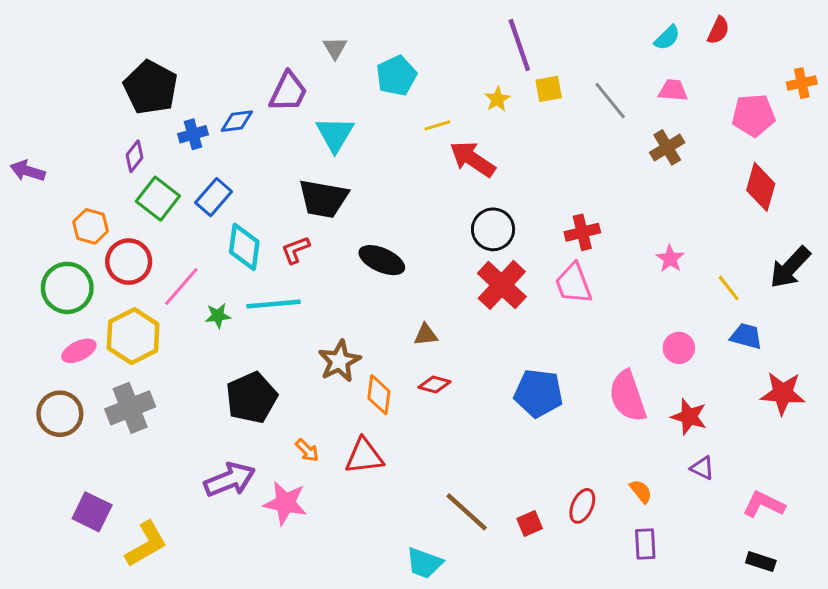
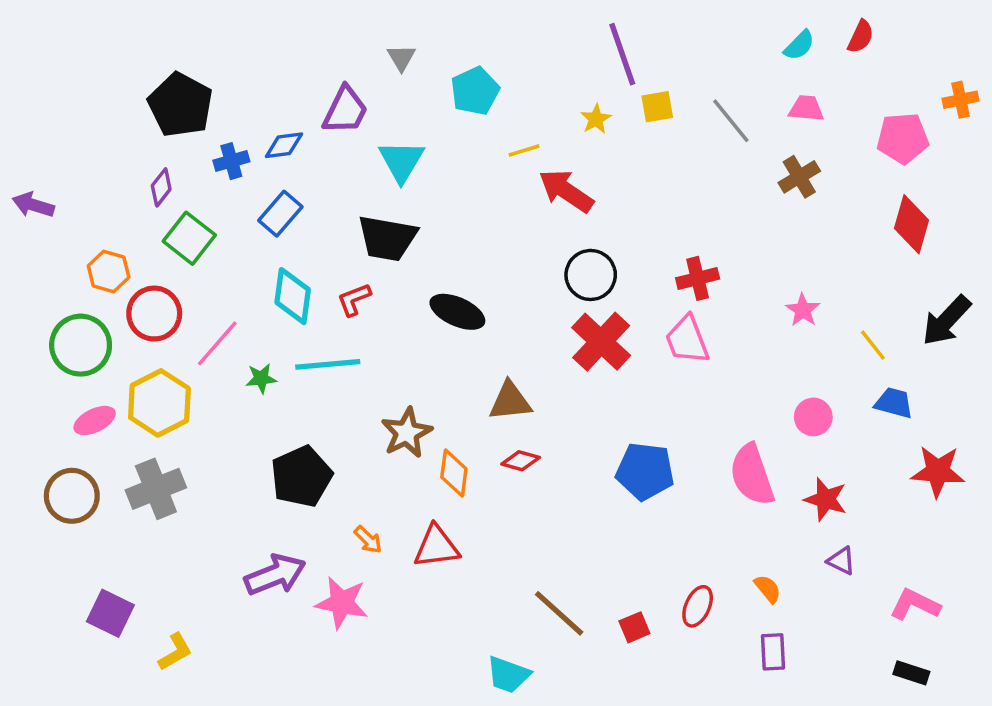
blue rectangle: (214, 197) -> (280, 214), moved
brown triangle: (426, 335) -> (510, 401), size x1.5
yellow L-shape: (146, 544) -> (175, 652), size x0.7

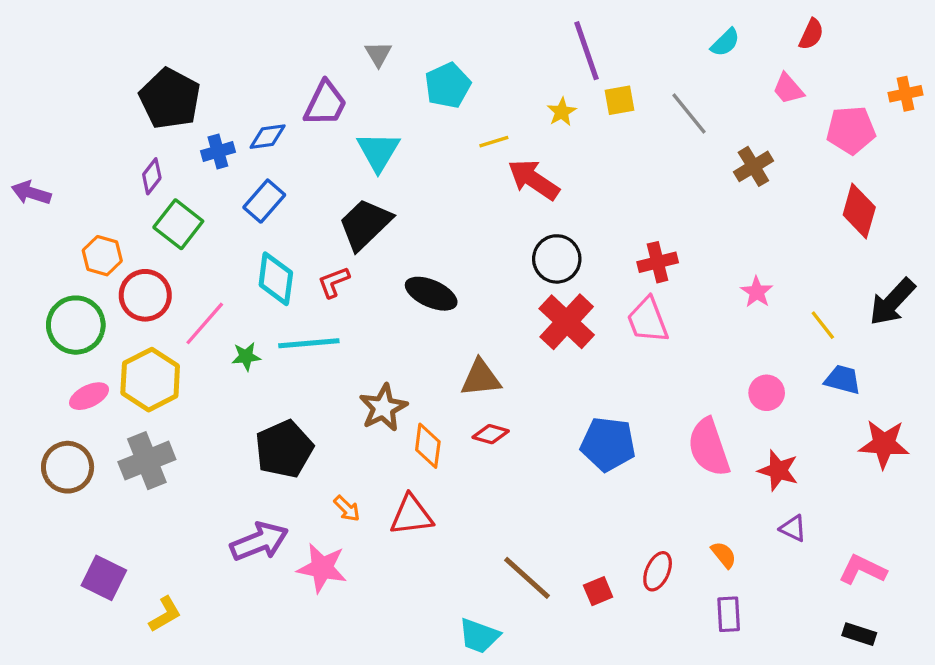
cyan semicircle: (799, 45) -> (725, 42), moved
pink trapezoid: (806, 108) -> (788, 89), moved, turned -136
black trapezoid: (387, 238) -> (365, 224), turned 126

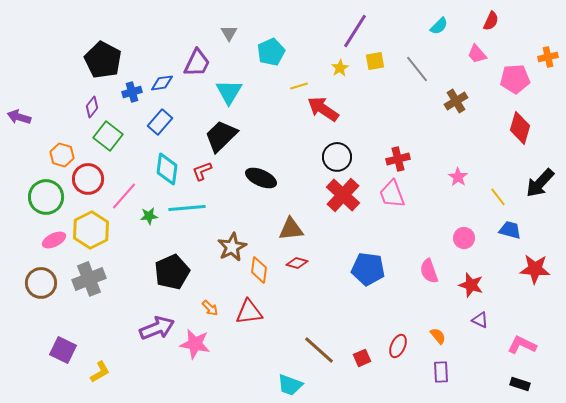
purple line: (586, 51) -> (355, 31), turned 51
pink semicircle: (709, 447) -> (429, 271), size x0.7

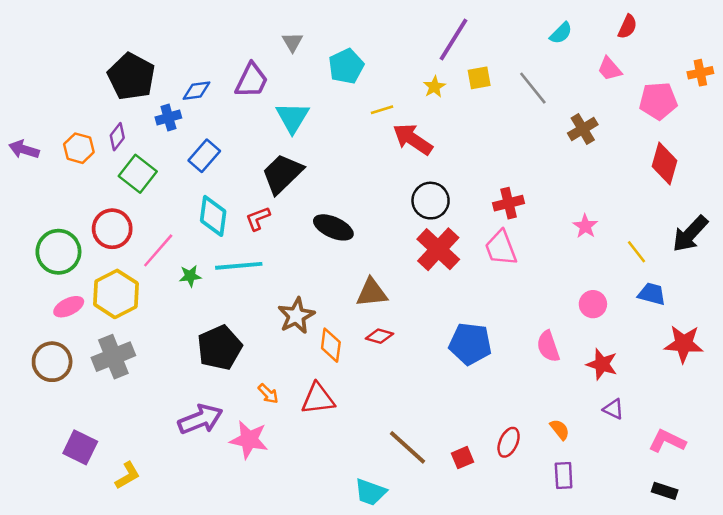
blue diamond: (162, 83) -> (197, 91), moved
orange hexagon: (62, 155) -> (79, 148), moved

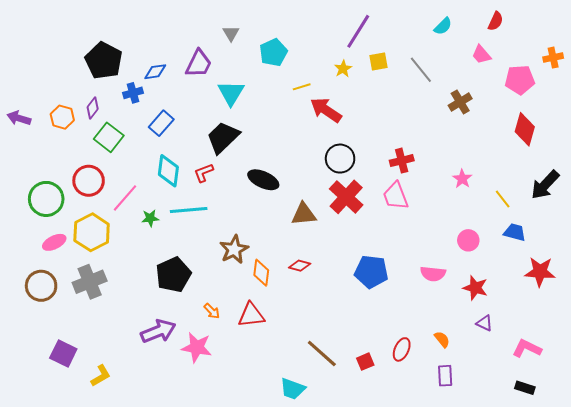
brown triangle: (372, 293) -> (304, 214), moved
pink semicircle: (548, 346) -> (433, 274), turned -65

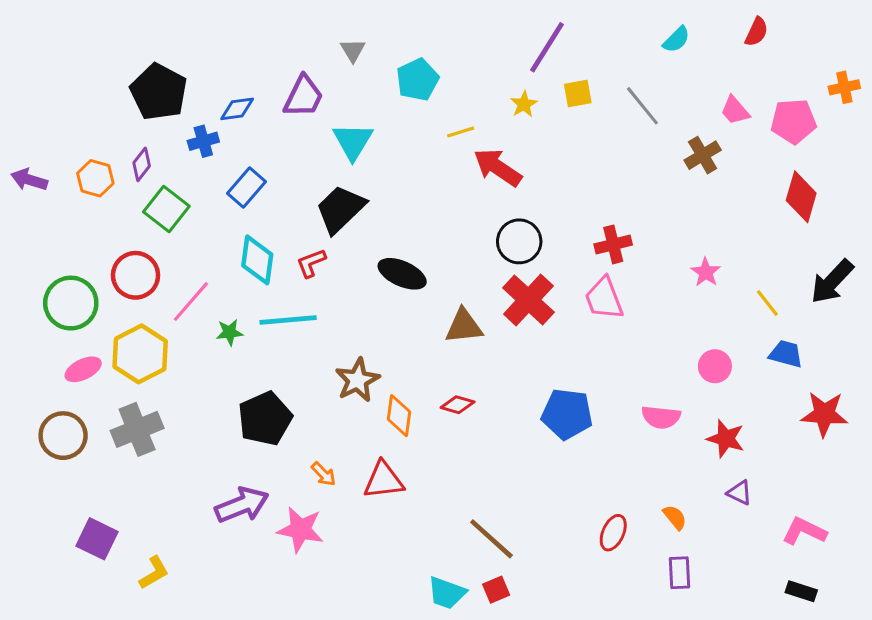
pink trapezoid: (481, 55) -> (735, 110), moved
red square: (365, 362) -> (496, 590), moved

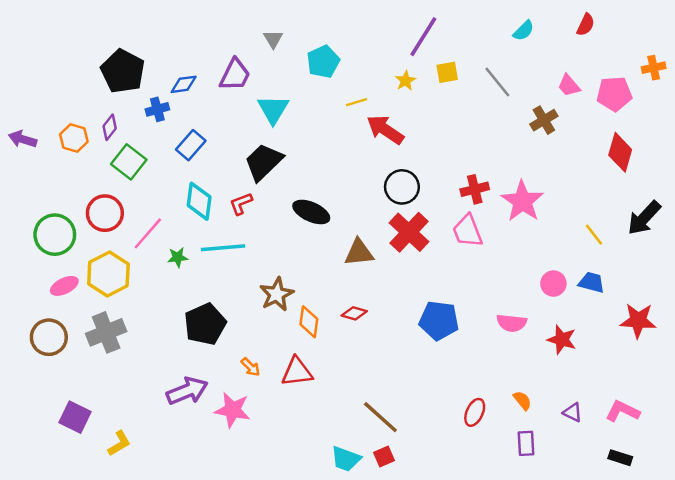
pink star: (706, 272) -> (522, 201), moved, size x1.8
blue trapezoid: (786, 354) -> (592, 282), moved
purple triangle: (740, 493) -> (573, 412), moved

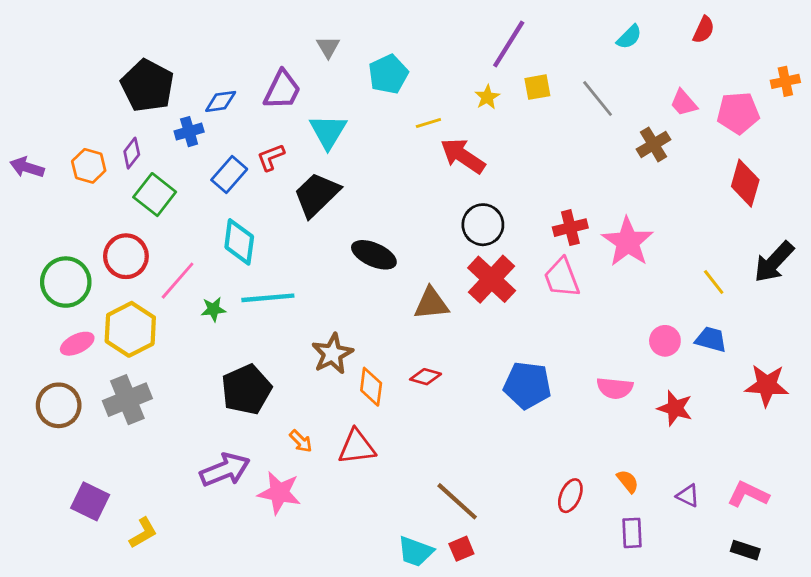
red L-shape: (241, 204) -> (271, 157), moved

